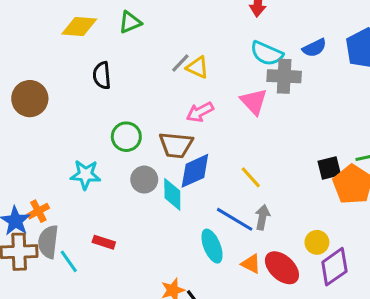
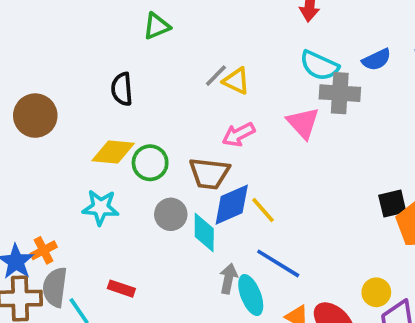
yellow diamond: (79, 27) -> (113, 152), moved
yellow line: (251, 177) -> (263, 210), moved
gray arrow: (262, 217) -> (228, 279), moved

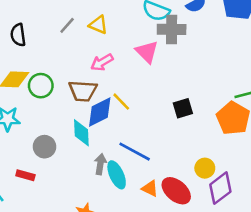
gray line: (216, 76) -> (67, 25), moved
black square: (392, 204) -> (183, 108), moved
yellow line: (263, 210) -> (121, 102), moved
gray circle: (171, 214) -> (44, 147), moved

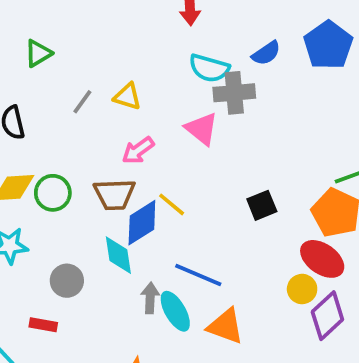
orange triangle: (150, 188) -> (226, 326), size x1.5
red ellipse: (176, 191) -> (322, 259), moved

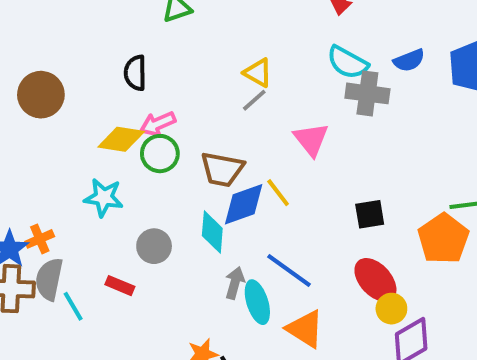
gray line: (82, 102) -> (254, 100), moved
pink triangle: (202, 129) -> (311, 139), moved
pink arrow: (138, 150) -> (158, 124), moved
red ellipse: (322, 259) -> (375, 280), moved

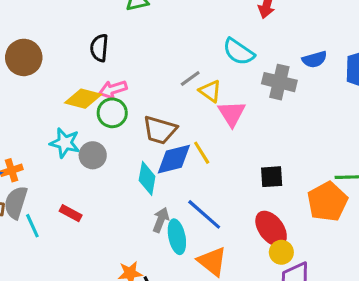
cyan semicircle: (348, 62) -> (239, 52), moved
yellow triangle: (258, 73) -> (210, 91), moved
gray circle: (154, 246) -> (93, 155), moved

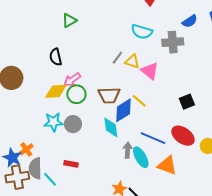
red ellipse: (271, 229) -> (183, 136), moved

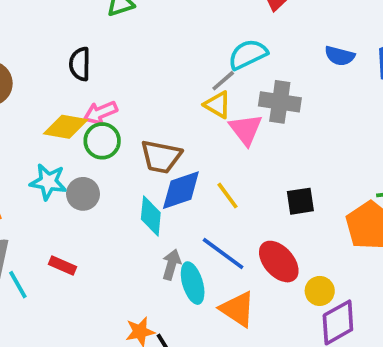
blue semicircle: (190, 21) -> (340, 56), turned 35
cyan semicircle: (142, 32) -> (248, 54), turned 125
gray cross: (173, 42) -> (280, 102), moved
gray line: (117, 58) -> (223, 81), moved
yellow line: (139, 101) -> (227, 196), moved

